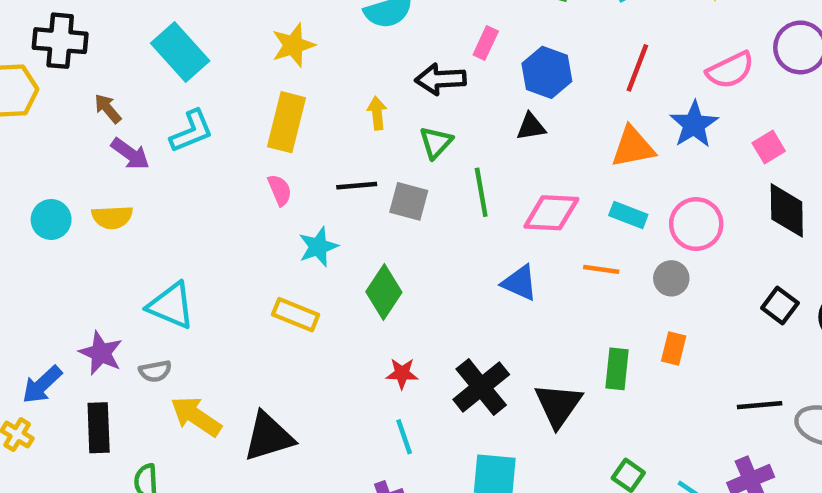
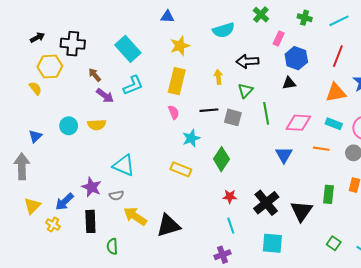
pink rectangle: (486, 43) -> (279, 38), moved
blue triangle: (520, 283) -> (284, 155), turned 36

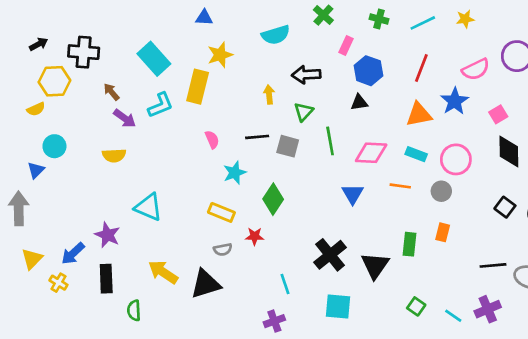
yellow rectangle: (177, 81) -> (198, 87), moved
yellow semicircle: (35, 88) -> (36, 109), turned 104
cyan circle: (69, 126) -> (54, 146), moved
gray semicircle: (116, 195) -> (223, 250), moved
red star: (230, 196) -> (255, 236), moved

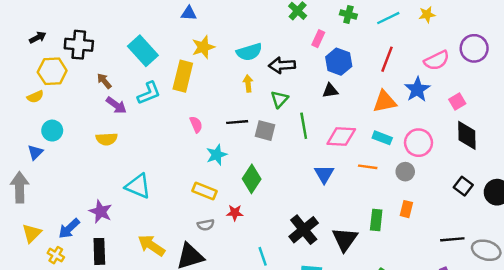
cyan semicircle: (276, 35) -> (249, 52), moved

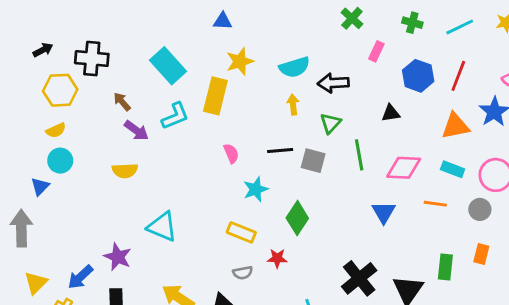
blue hexagon: (339, 62) -> (418, 76), moved
yellow semicircle: (35, 97) -> (56, 130), moved

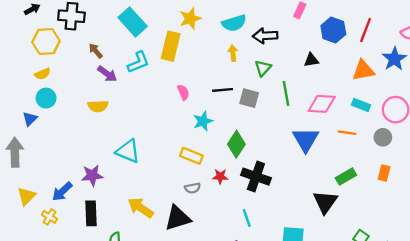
blue triangle: (384, 212) -> (306, 140), size x1.4
purple star: (118, 257) -> (92, 175), turned -30
green rectangle: (445, 267) -> (346, 177), moved, turned 54
black cross: (359, 278) -> (256, 177), moved, turned -32

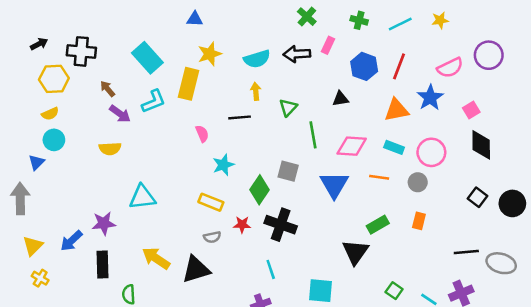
black arrow: (265, 36) -> (297, 54), moved
black line: (223, 90) -> (240, 117), moved
gray square: (249, 98) -> (288, 171), moved
cyan triangle: (128, 151) -> (142, 197), turned -30
yellow cross: (49, 217) -> (40, 278), moved

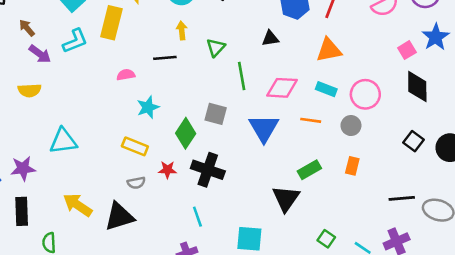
blue star: (430, 98) -> (436, 37), moved
pink semicircle: (202, 134) -> (126, 75), turned -77

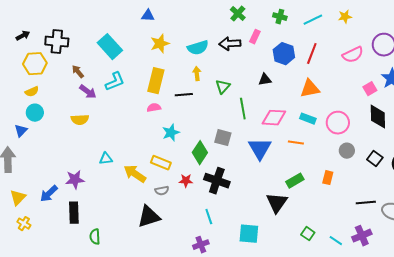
yellow rectangle: (111, 23) -> (156, 81), moved
gray circle: (351, 126) -> (347, 151), moved
cyan triangle: (63, 141) -> (106, 159), size x0.6
yellow arrow: (78, 205) -> (135, 174), moved

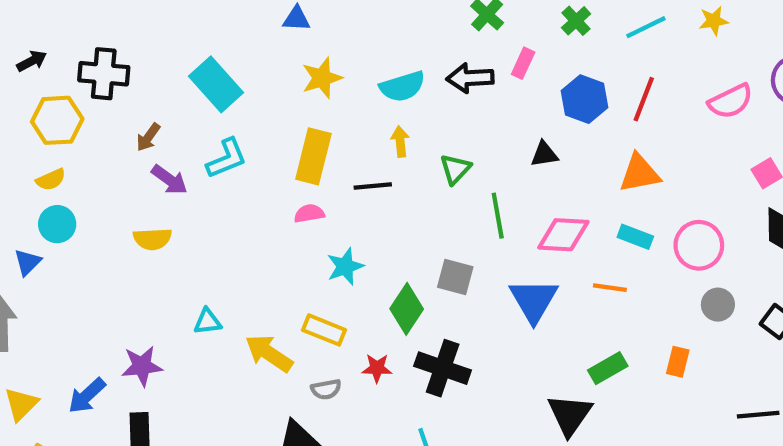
green cross: (280, 17) -> (576, 21), turned 32
brown arrow: (78, 72) -> (148, 137), turned -104

